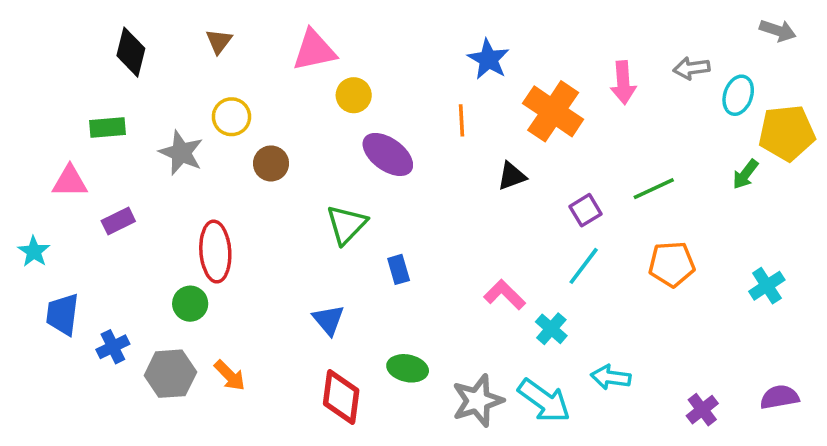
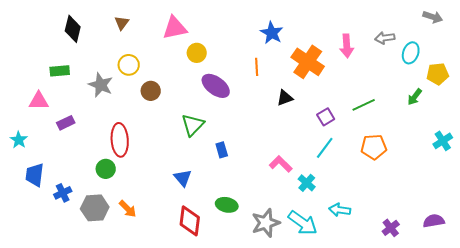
yellow pentagon: (787, 133) -> (438, 74), size x0.7
cyan cross: (767, 286) -> (443, 141), moved

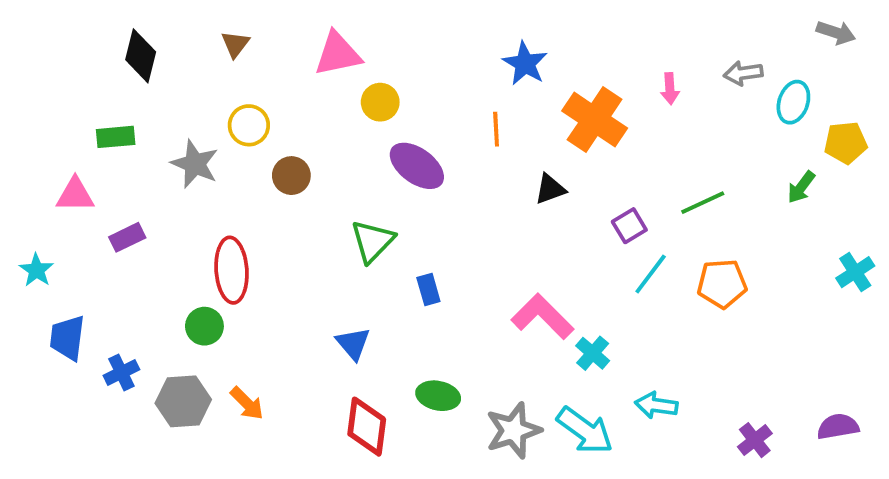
pink arrow: (347, 46) -> (670, 89), size x0.7
cyan line: (325, 148) -> (651, 274), moved
pink L-shape: (281, 164) -> (542, 316), size x1.4

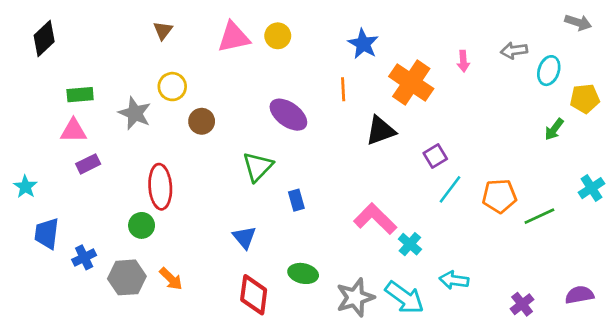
black diamond: (141, 56) -> (44, 38), moved, turned 33
yellow circle: (380, 102) -> (278, 36), moved
black triangle: (550, 189) -> (381, 131), size x1.4
pink triangle: (75, 195) -> (73, 131), moved
green line: (703, 203) -> (539, 216), moved

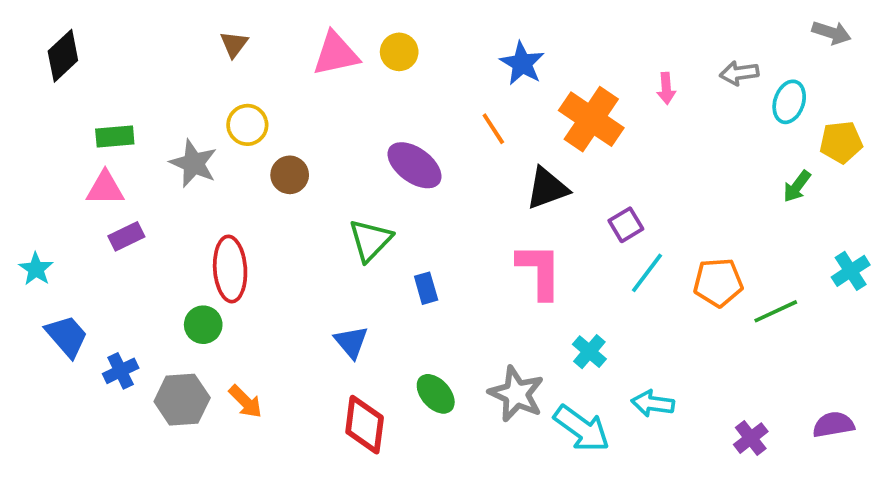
orange line: (343, 89) -> (493, 129), turned -30
pink L-shape: (375, 219) -> (539, 271), moved, turned 45
blue trapezoid: (47, 233) -> (67, 336), turned 132
green ellipse: (303, 273) -> (436, 394), turned 36
gray star: (355, 298) -> (516, 394), moved, turned -30

